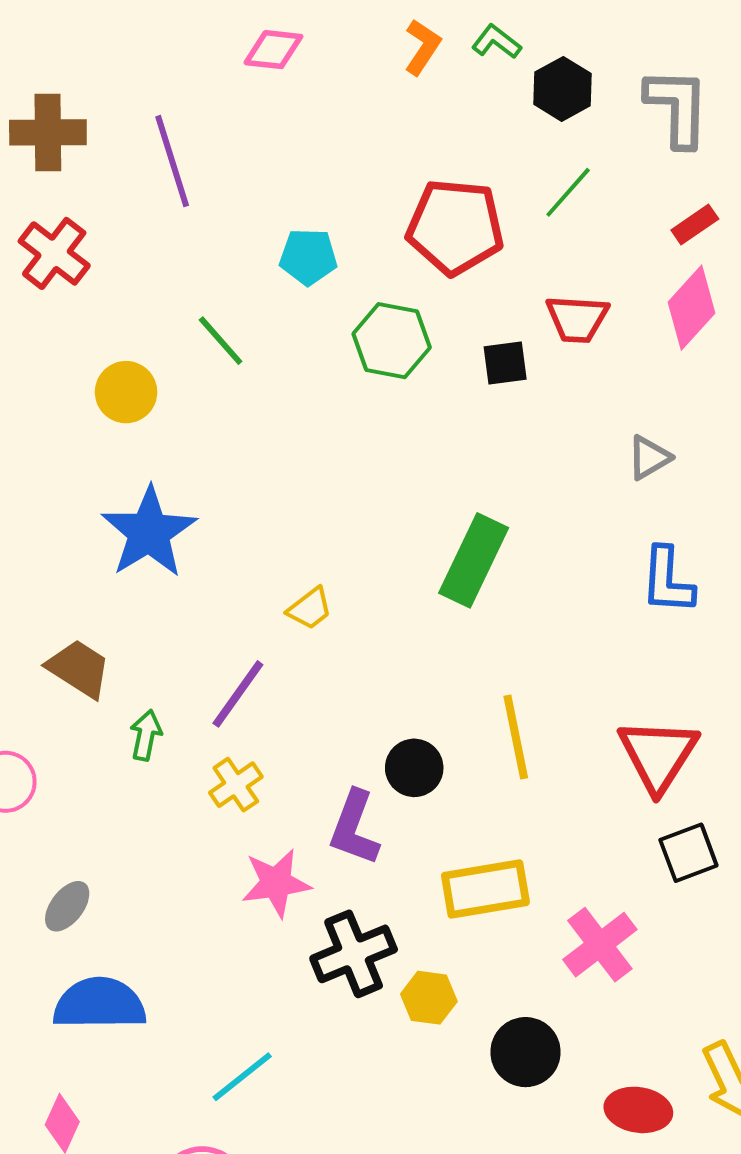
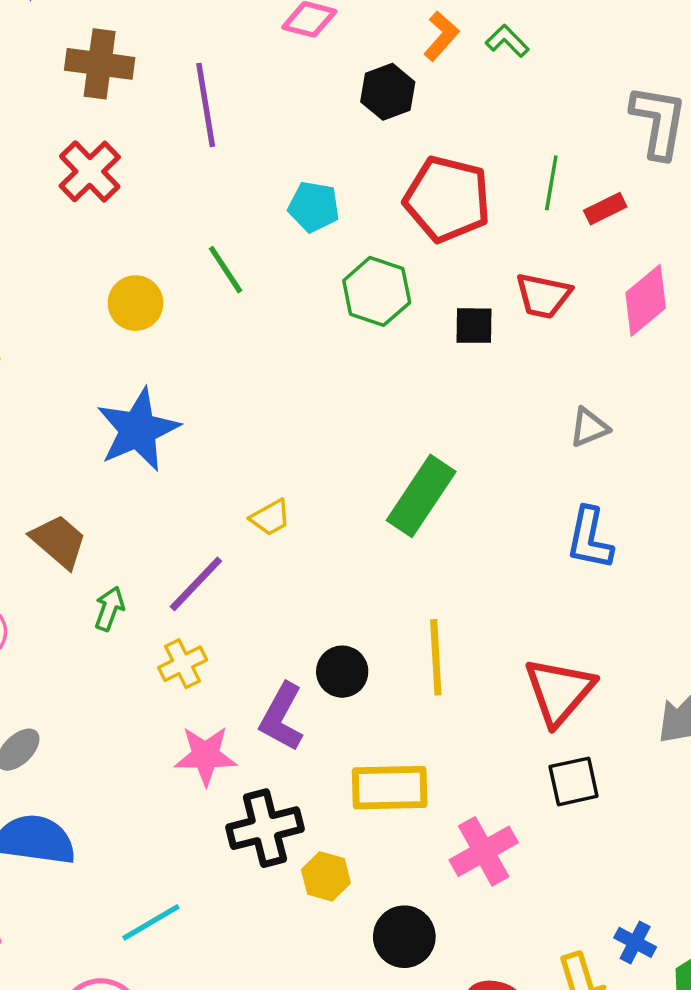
black hexagon: (562, 89) -> (388, 92), moved
green line: (568, 192) -> (551, 183), turned -40
red rectangle: (695, 225) -> (605, 209), moved

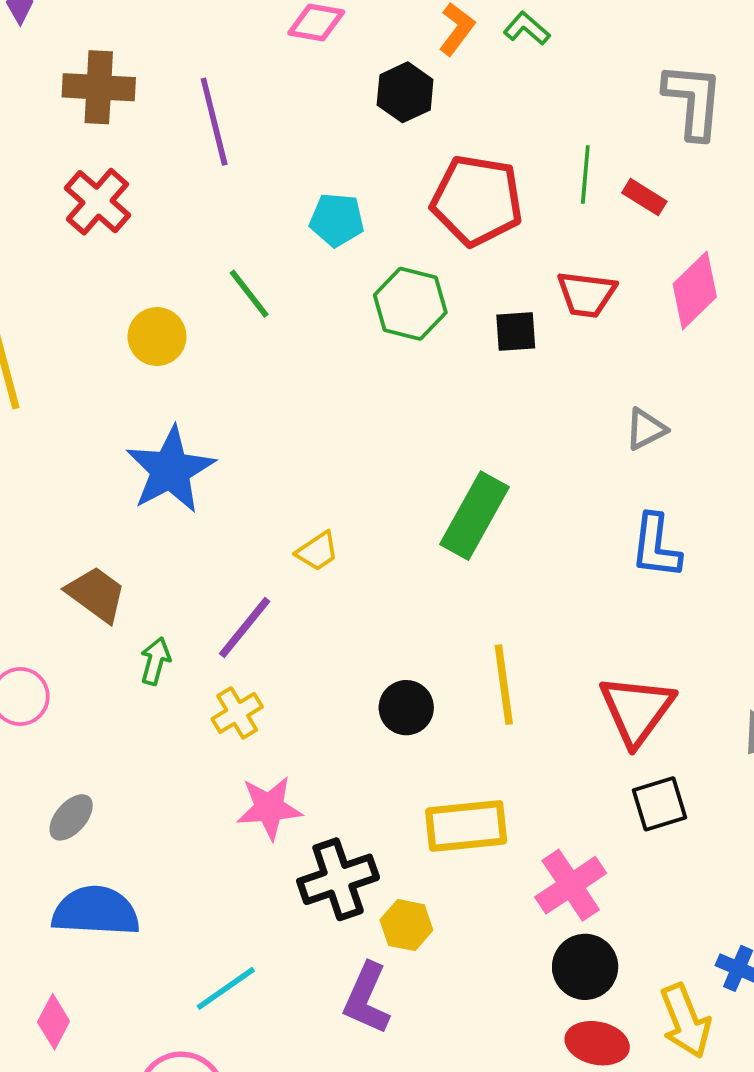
red rectangle: (605, 209) -> (644, 197), turned 63
purple L-shape: (282, 717) -> (367, 998), moved
black circle: (404, 937) -> (585, 967), moved

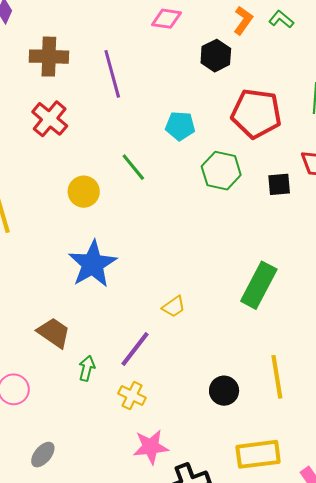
yellow cross: (237, 713) -> (132, 396), turned -32

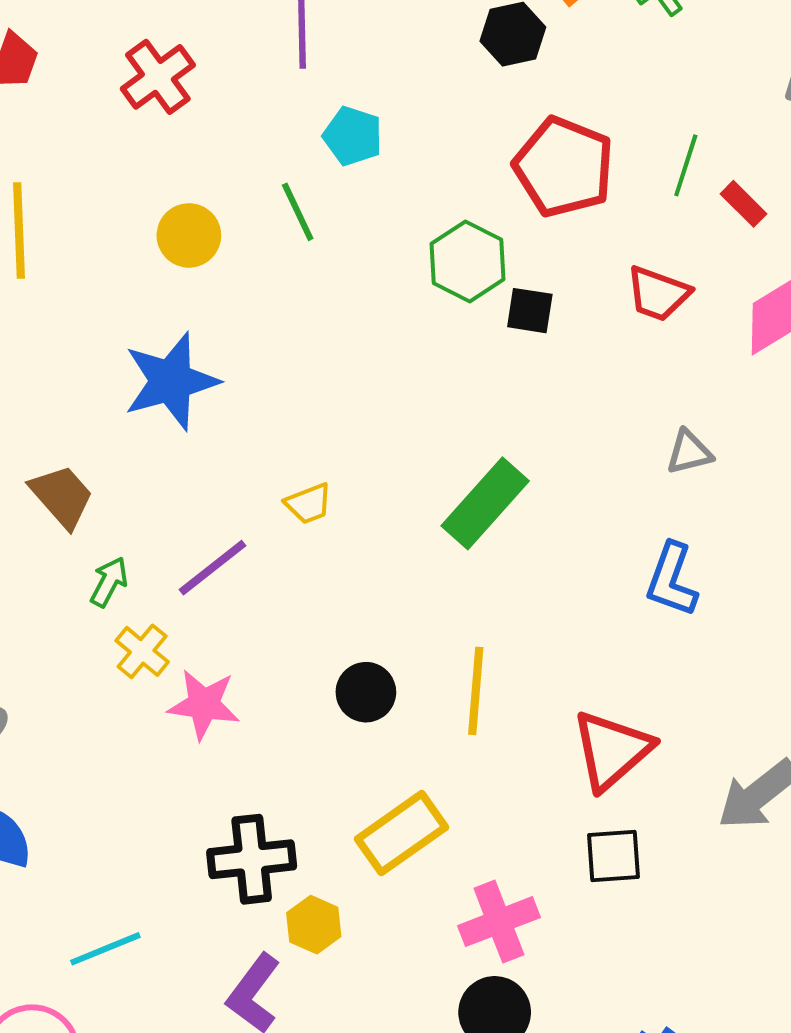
cyan pentagon: (180, 126) -> (353, 136), moved
black square: (279, 184) -> (530, 311), moved
yellow cross: (132, 396) -> (142, 651), moved
pink star: (151, 447) -> (204, 704), moved
yellow rectangle: (258, 454) -> (401, 833), turned -42

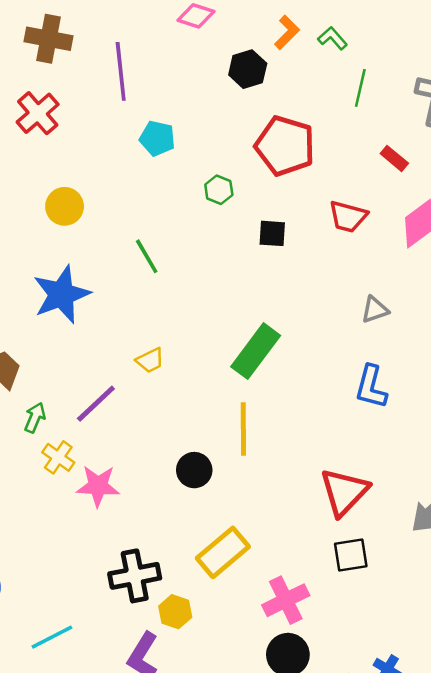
green line: (686, 165) -> (360, 88), moved
green line: (298, 212) -> (147, 256), moved
green hexagon: (468, 261) -> (219, 190), moved, size x0.6
yellow line: (476, 691) -> (243, 429), moved

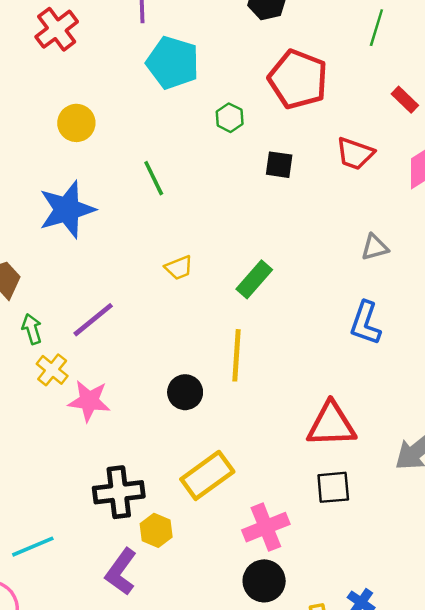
cyan pentagon: (157, 138) -> (173, 63), size x1.5
green rectangle: (256, 351) -> (254, 279), size x0.7
yellow trapezoid: (150, 360) -> (179, 268), moved
green arrow: (35, 418) -> (32, 329), turned -44
red triangle: (344, 492) -> (331, 425), turned 40

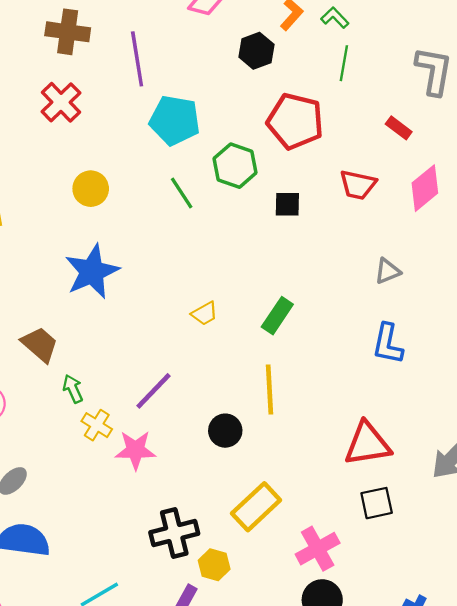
green line: (376, 28) -> (344, 63), moved
green hexagon: (230, 118) -> (235, 166), size x1.6
green line: (154, 178) -> (182, 193), moved
purple line: (93, 320) -> (154, 391), moved

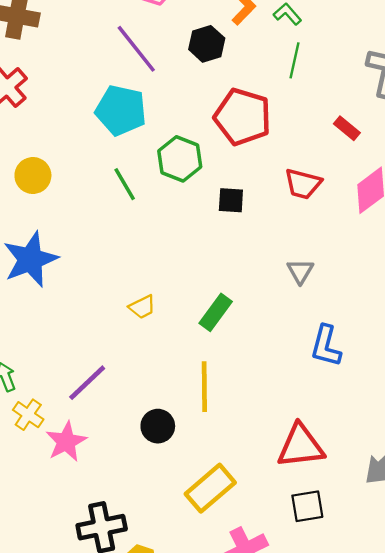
purple line: (137, 59) -> (136, 49), moved, turned -32
gray triangle: (388, 271) -> (300, 271), moved, turned -40
pink star: (135, 450) -> (66, 442), turned -30
yellow rectangle: (256, 507) -> (210, 488), moved

